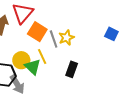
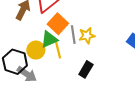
green triangle: (33, 67) -> (49, 39), moved, turned 42
gray arrow: (17, 84) -> (27, 74), turned -36

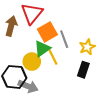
orange square: (58, 24) -> (47, 32), turned 30
yellow star: (87, 36) -> (87, 47), moved

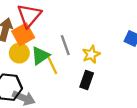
orange square: (47, 32) -> (23, 34), moved
yellow circle: (32, 62) -> (19, 53), moved

